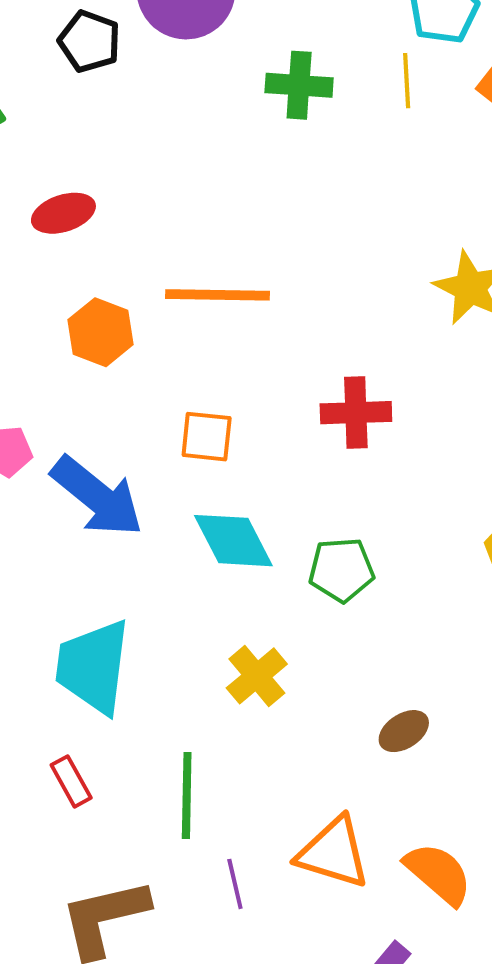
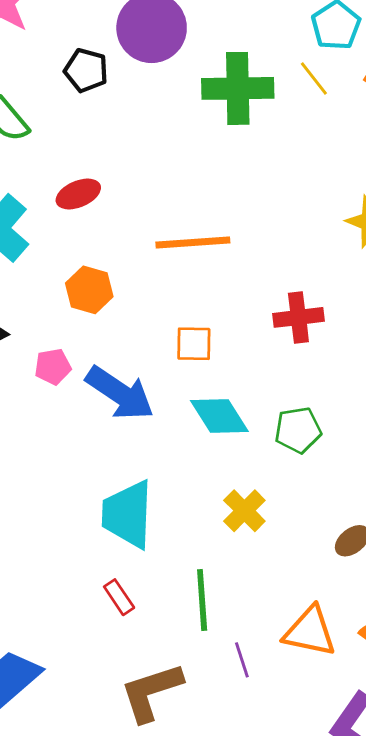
yellow line: (407, 81) -> (314, 79), turned -30
green cross: (299, 85) -> (238, 88), size x1.5
orange hexagon: (100, 332) -> (89, 290), moved

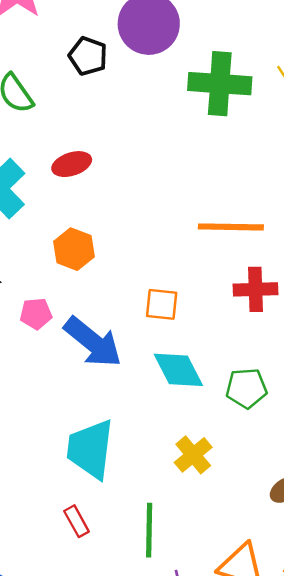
orange line: (193, 242) -> (231, 227), moved

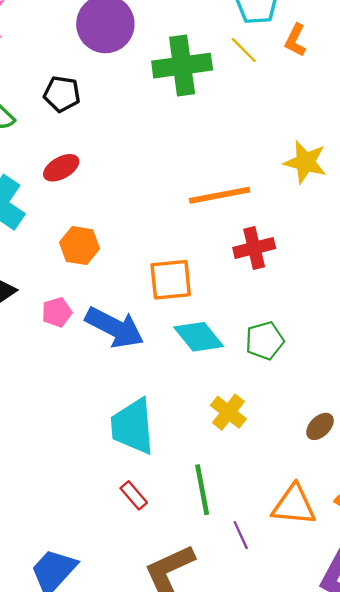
black pentagon: (88, 56) -> (62, 94), moved
orange square: (162, 304) -> (171, 280), size x1.4

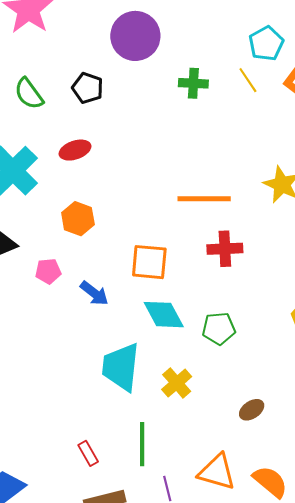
green cross: (182, 66) -> (193, 83), size x0.6
blue arrow: (115, 328) -> (94, 293), size x0.6
cyan trapezoid: (133, 426) -> (121, 367), moved
red rectangle: (134, 495) -> (88, 453), moved

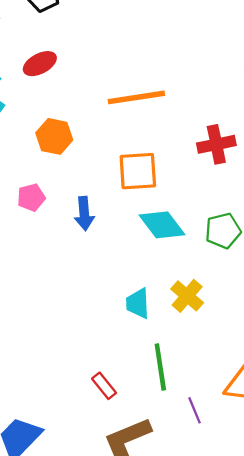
orange line: (204, 199) -> (136, 97), moved
blue arrow: (94, 293) -> (84, 214), turned 56
cyan trapezoid: (121, 367) -> (138, 303), moved, size x0.6

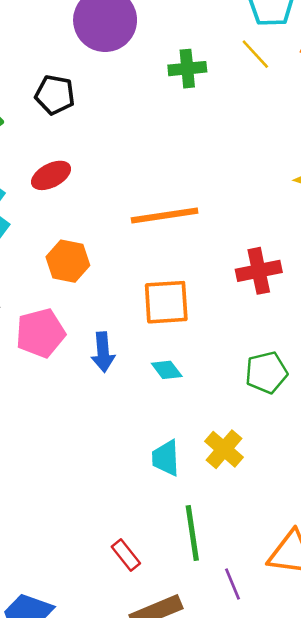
pink pentagon: (31, 198) -> (41, 333), size x1.5
cyan diamond: (162, 225) -> (167, 370), moved, size x0.6

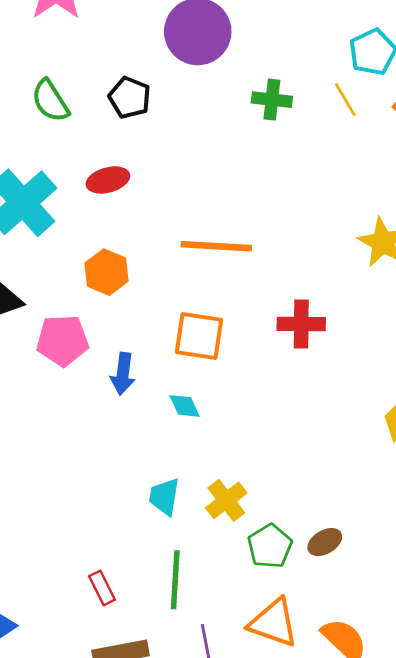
green pentagon: (266, 373) -> (270, 546), moved, turned -30

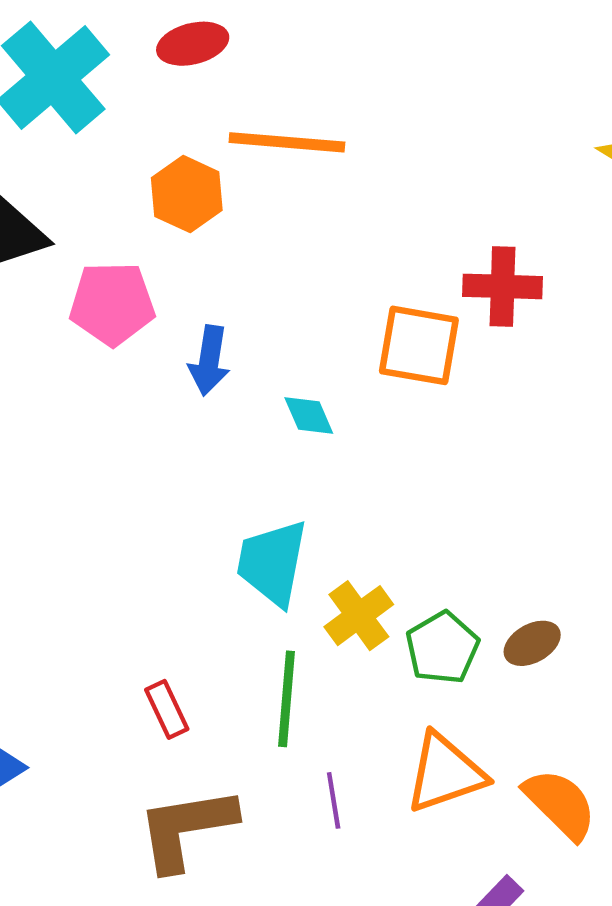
orange line: (216, 246) -> (287, 142), moved
orange square: (199, 336) -> (419, 345), moved
cyan trapezoid: (164, 497) -> (272, 563), size x1.4
yellow cross: (226, 500) -> (359, 616), moved
orange triangle: (273, 623) -> (445, 773), turned -40

